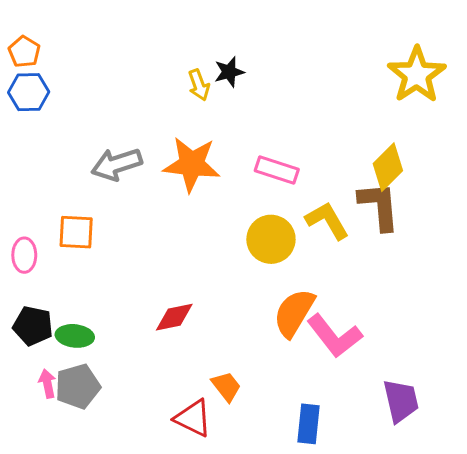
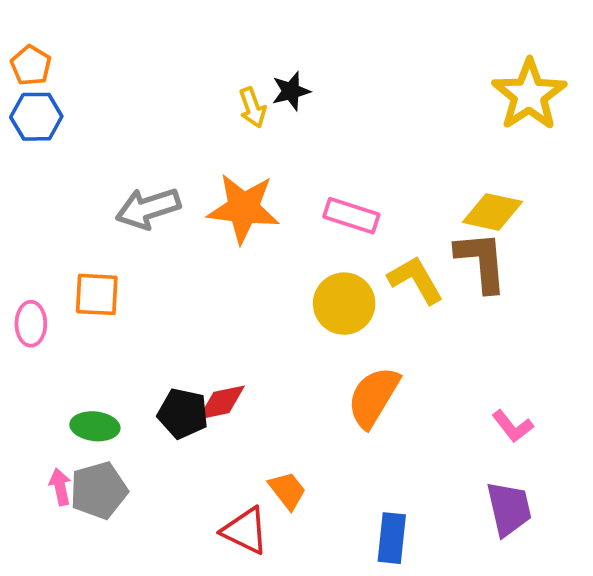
yellow diamond: (388, 167) -> (492, 212), turned 57
black pentagon: (33, 326) -> (183, 413), moved
pink L-shape: (334, 336) -> (513, 426), moved, size x0.6

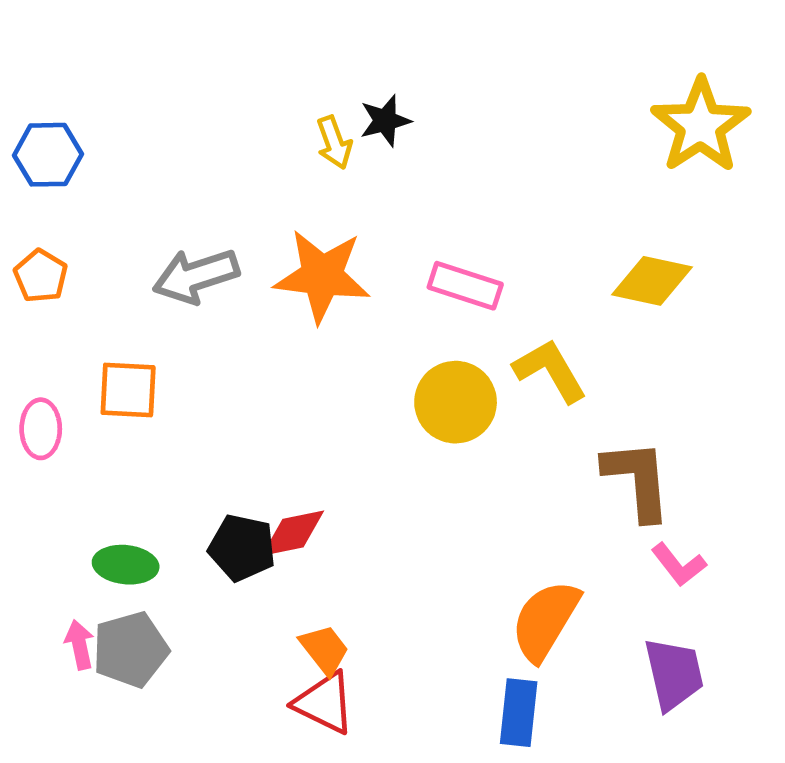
orange pentagon: (31, 65) -> (41, 276), moved
brown L-shape: (481, 261) -> (637, 480), moved
orange semicircle: (373, 397) -> (545, 620), moved
orange trapezoid: (287, 490) -> (325, 650), moved

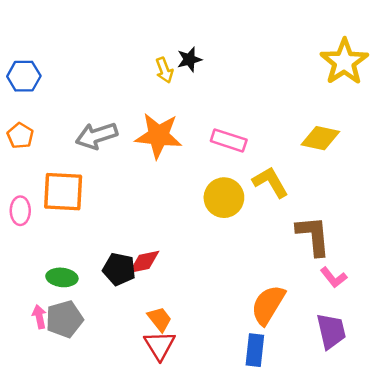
orange square: (128, 390) -> (63, 192), size x1.4
red triangle: (325, 703) -> (160, 345), turned 32

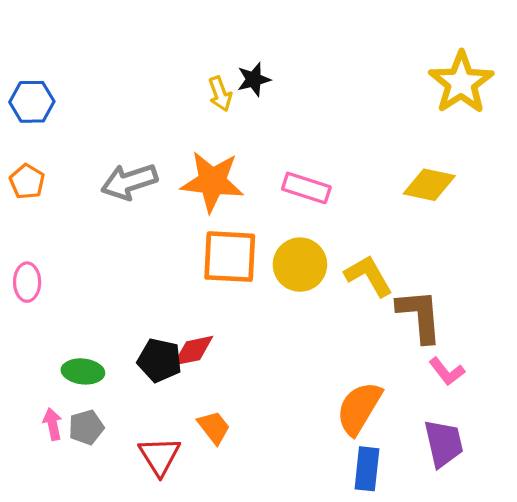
yellow L-shape: (270, 182) -> (369, 276), moved
orange square: (63, 192) -> (230, 257), moved
gray pentagon: (64, 319) -> (86, 427), size x0.7
red triangle: (160, 345) -> (160, 456), moved
blue rectangle: (255, 350) -> (367, 469), moved

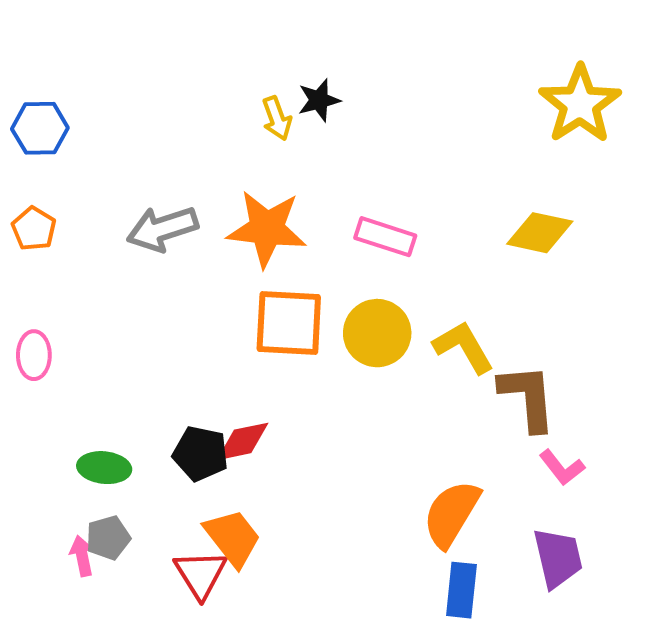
pink arrow: (53, 424) -> (82, 556), moved
orange trapezoid: (214, 427) -> (233, 538), moved, size x1.4

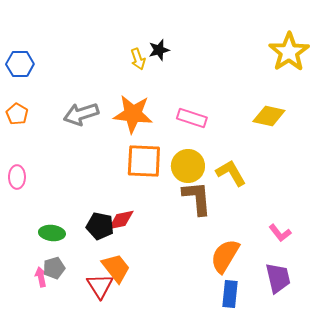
brown L-shape: (528, 397) -> (197, 198), moved

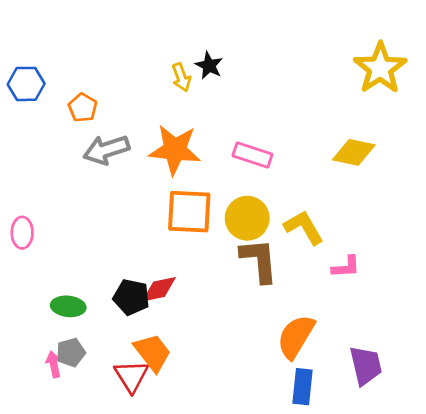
black star: (159, 50) -> (209, 66), turned -30
orange pentagon: (17, 114) -> (83, 108), moved
pink L-shape: (280, 233) -> (346, 267), moved, turned -55

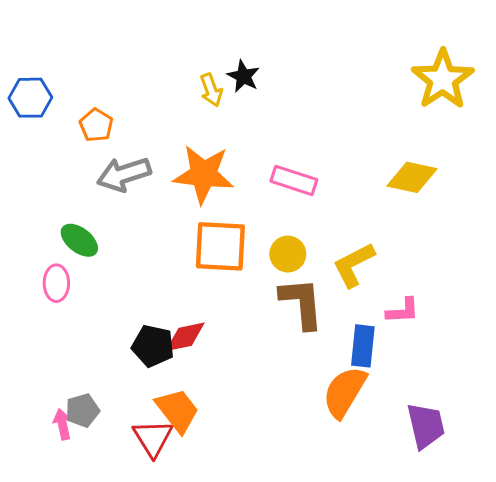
yellow circle: (247, 218) -> (288, 254), size x0.7
yellow L-shape: (304, 227) -> (354, 265), turned -87
pink ellipse: (22, 233) -> (56, 283), moved
green ellipse: (68, 306) -> (79, 240), moved, turned 32
blue rectangle: (302, 387) -> (363, 346), moved

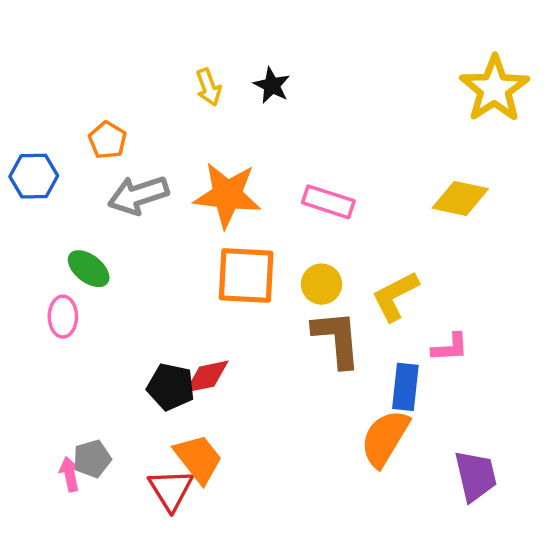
yellow arrow: (211, 90) -> (208, 87), moved
blue hexagon: (30, 98) -> (34, 176), moved

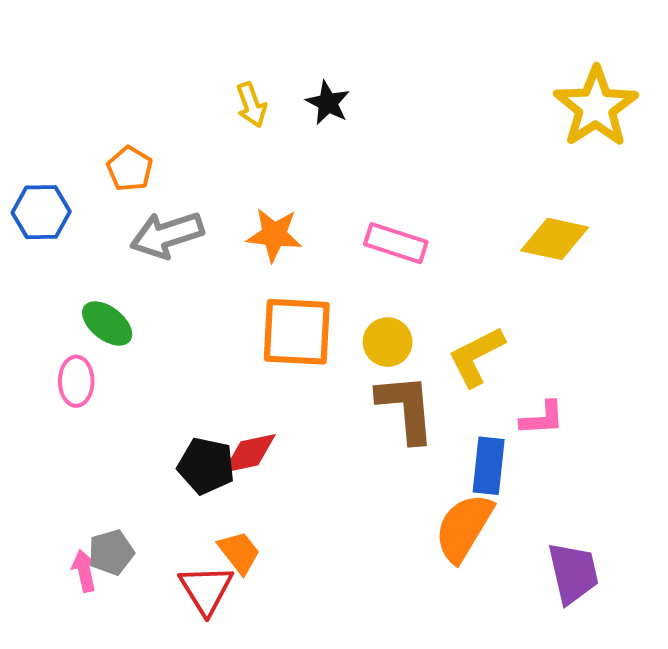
orange star: (227, 195) -> (274, 235), size x0.7
orange trapezoid: (198, 459) -> (239, 552), size x0.7

